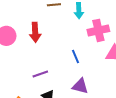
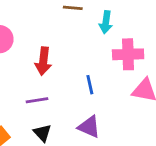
red arrow: (35, 32) -> (43, 61), moved

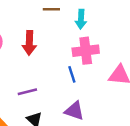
pink cross: (128, 54) -> (86, 51), moved
red arrow: (43, 61) -> (29, 43), moved

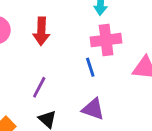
purple line: (27, 92) -> (39, 87), turned -48

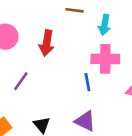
purple line: (39, 87) -> (21, 81), moved

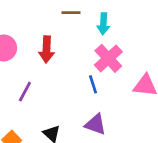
pink cross: (105, 59) -> (108, 58), turned -36

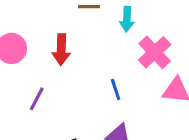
pink cross: (108, 58) -> (155, 52), moved

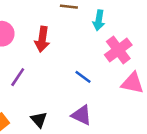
blue line: (116, 90) -> (83, 77), turned -42

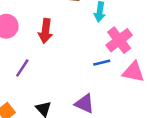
blue line: (83, 77) -> (102, 63), moved, turned -49

